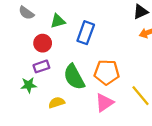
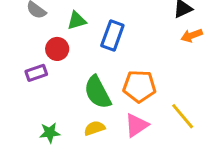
purple rectangle: (41, 66) -> (36, 73), moved
green star: (29, 85) -> (50, 133), moved
yellow semicircle: (57, 103) -> (95, 128), moved

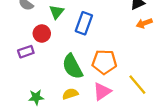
green triangle: (77, 21) -> (57, 12), turned -35

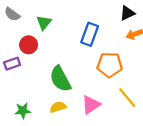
blue rectangle: (84, 23) -> (90, 34), moved
orange pentagon: (104, 62) -> (110, 65), moved

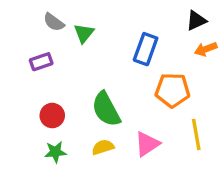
gray semicircle: (12, 14) -> (54, 22), moved
red circle: (29, 45) -> (52, 116), moved
purple rectangle: (12, 64) -> (41, 62), moved
yellow line: (127, 98) -> (196, 135), turned 30

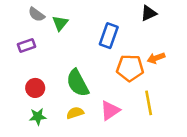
orange arrow: (206, 49) -> (156, 58), moved

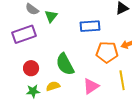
blue rectangle: (109, 36) -> (90, 26), turned 66
purple rectangle: (26, 46) -> (24, 34), size x1.6
yellow semicircle: (75, 113) -> (53, 86), moved

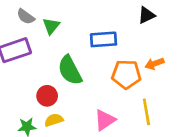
green semicircle: (65, 64) -> (70, 70), moved
red circle: (31, 68) -> (47, 96), moved

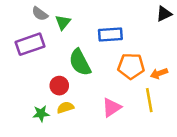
black triangle: (146, 15) -> (164, 14), moved
orange arrow: (155, 64) -> (159, 73), moved

